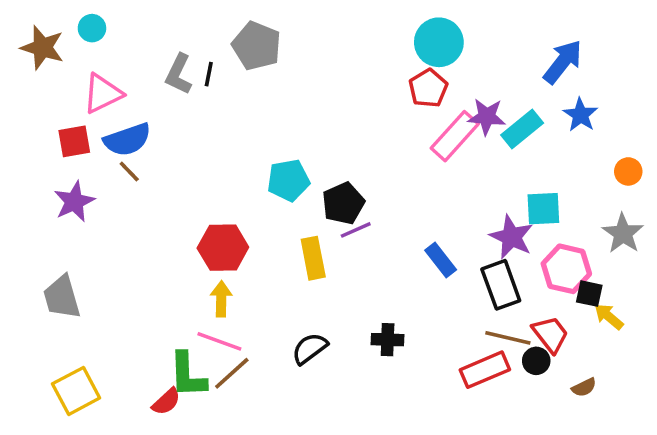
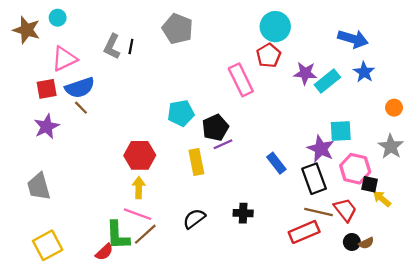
gray pentagon: (257, 46) -> (178, 29), moved
blue arrow: (563, 62) -> (353, 39), turned 68
pink rectangle: (455, 136) -> (241, 80), moved, turned -68
black circle: (536, 361) -> (352, 242), moved

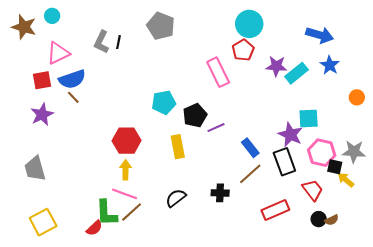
purple line: (223, 144) -> (216, 128), moved
gray star: (391, 146) -> (354, 152), moved, turned -30
brown line: (319, 212) -> (250, 174), moved, turned -55

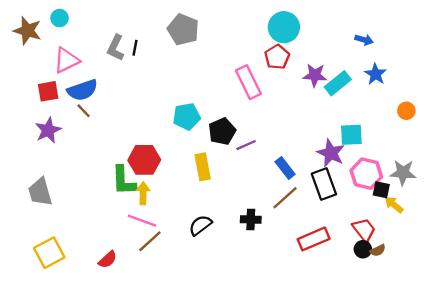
blue arrow: (320, 35) -> (364, 40), size x0.6
red trapezoid: (313, 190) -> (364, 230), moved
green L-shape: (106, 213) -> (124, 181), moved

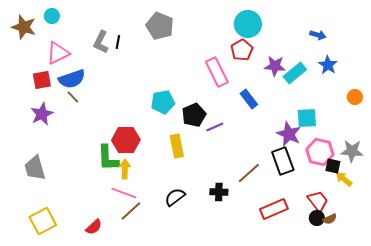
blue rectangle: (285, 168) -> (249, 99), moved

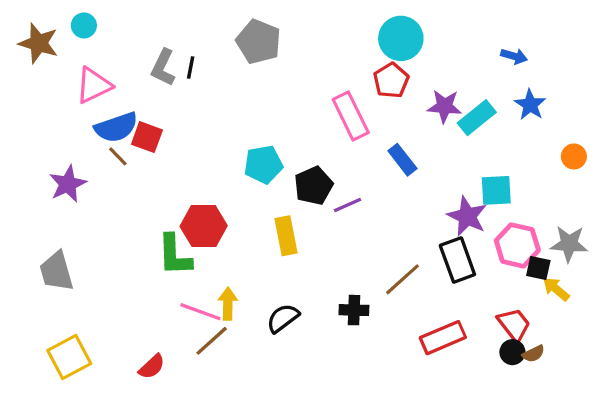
red square: (42, 80) -> (147, 137), moved, turned 30
yellow arrow: (125, 169) -> (228, 304), moved

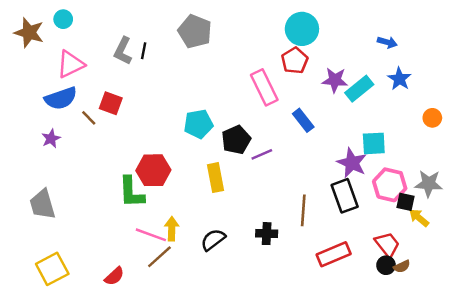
blue semicircle: (116, 127) -> (61, 98), moved
purple star: (68, 184) -> (51, 139), size x0.7
brown line: (402, 279) -> (303, 210), turned -44

